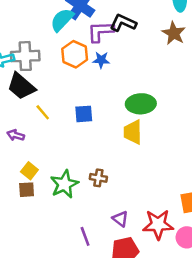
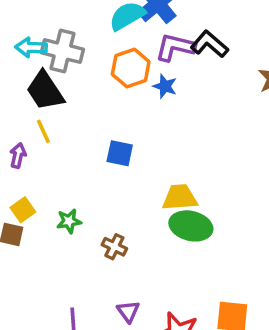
green ellipse: (141, 104) -> (191, 226), moved
yellow line: (43, 112) -> (43, 131), moved
yellow trapezoid: (133, 132) -> (180, 197), turned 70
purple arrow: (16, 135) -> (18, 155), turned 70
green star: (64, 184) -> (69, 221), moved, size x0.6

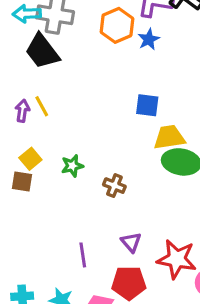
blue star: (165, 86) -> (149, 39), turned 30
yellow line: (43, 131) -> (42, 106), moved
blue square: (120, 153) -> (147, 105), moved

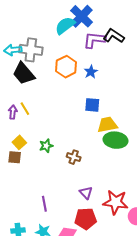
orange hexagon: (117, 25) -> (66, 67), moved
blue star: (149, 39) -> (91, 72), moved
purple line: (83, 255) -> (44, 204), moved

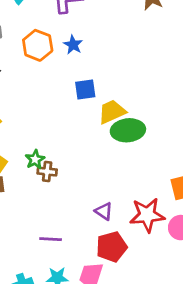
brown cross: (74, 157) -> (47, 172), moved
purple line: (44, 204) -> (51, 239), turned -63

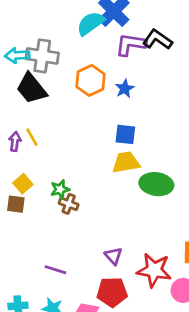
yellow trapezoid: (112, 112) -> (126, 162), moved

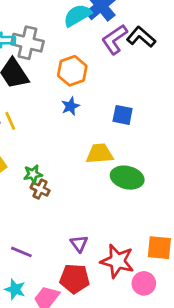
purple L-shape: (131, 44) -> (115, 39), turned -48
blue star: (125, 89) -> (70, 106), moved
blue square: (125, 134) -> (123, 115), moved

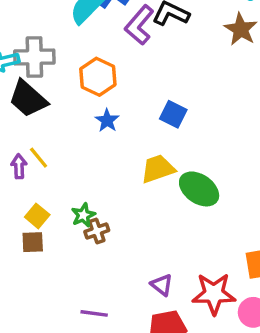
blue square: (123, 115) -> (173, 114), turned 30
green ellipse: (127, 178) -> (199, 189), turned 36
brown cross: (40, 189) -> (97, 231), turned -30

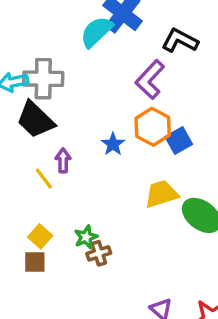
purple L-shape: (139, 25) -> (150, 79), moved
orange hexagon: (98, 77) -> (153, 127), moved
blue square: (173, 114) -> (179, 141), turned 32
purple arrow: (19, 166) -> (63, 161), moved

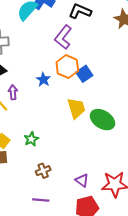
yellow trapezoid: (161, 194) -> (76, 108), turned 95
brown cross: (99, 253) -> (43, 171), moved

